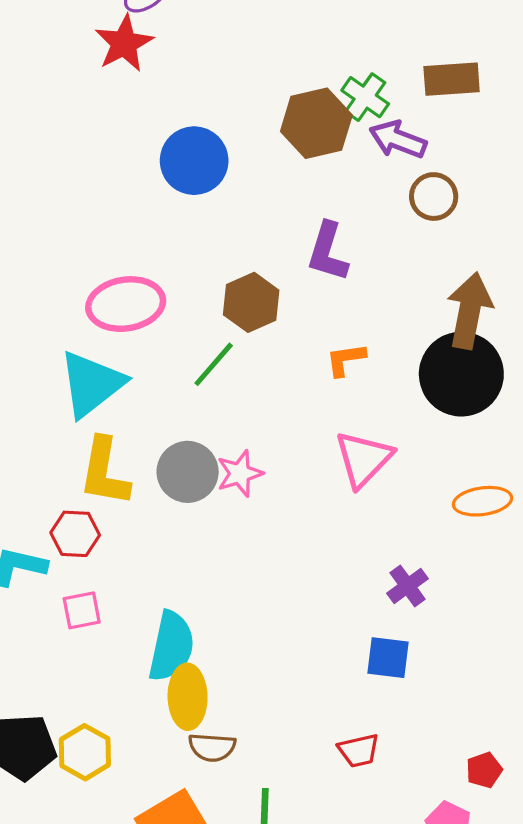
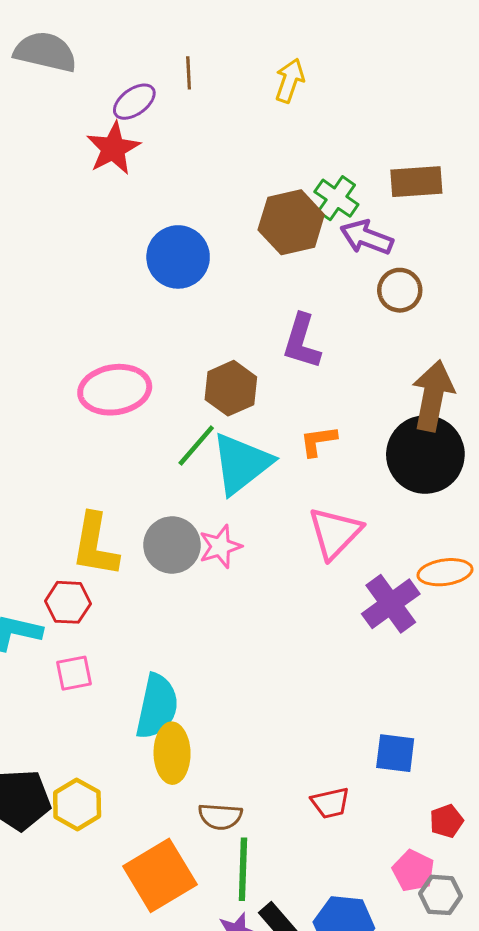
cyan triangle: (91, 384) -> (241, 464), moved
purple cross: (408, 586) -> (391, 604), moved, size x1.5
blue square: (388, 658) -> (395, 753), moved
brown semicircle: (212, 747) -> (220, 816), moved

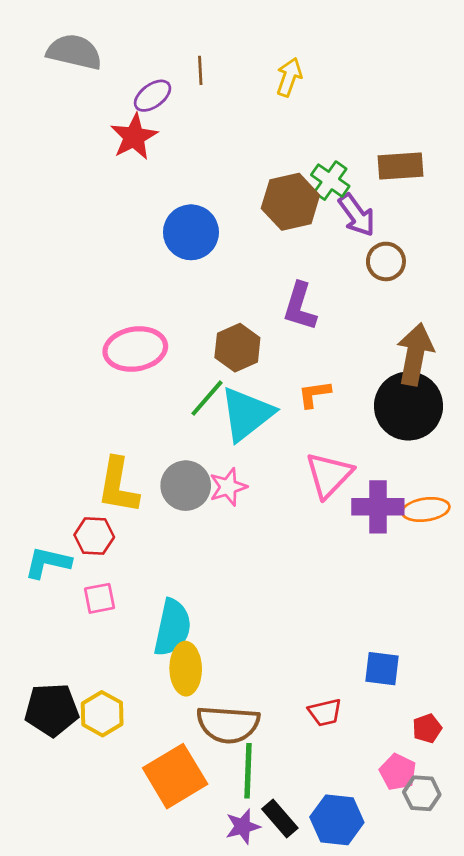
purple arrow: (367, 237) -> (357, 215), turned -147
purple cross: (391, 604) -> (378, 507), moved, turned 36
brown semicircle: (220, 816) -> (228, 724), size x1.6

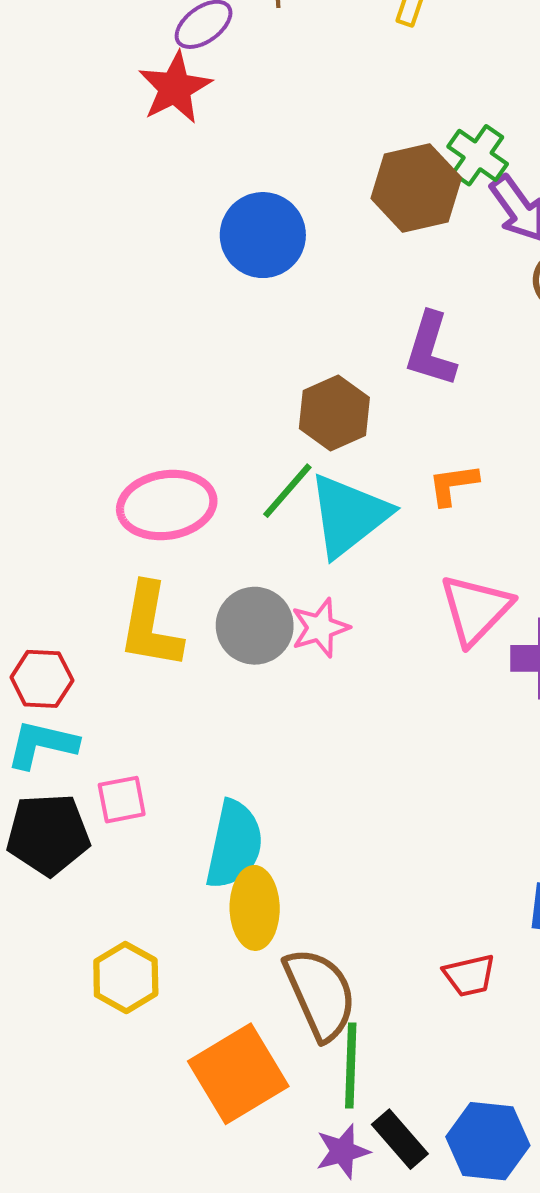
pink ellipse: (135, 349) -> (167, 505), moved
red hexagon: (94, 536) -> (42, 679), moved
black pentagon: (52, 710) -> (48, 834), moved
brown semicircle: (228, 724) -> (320, 994), turned -118

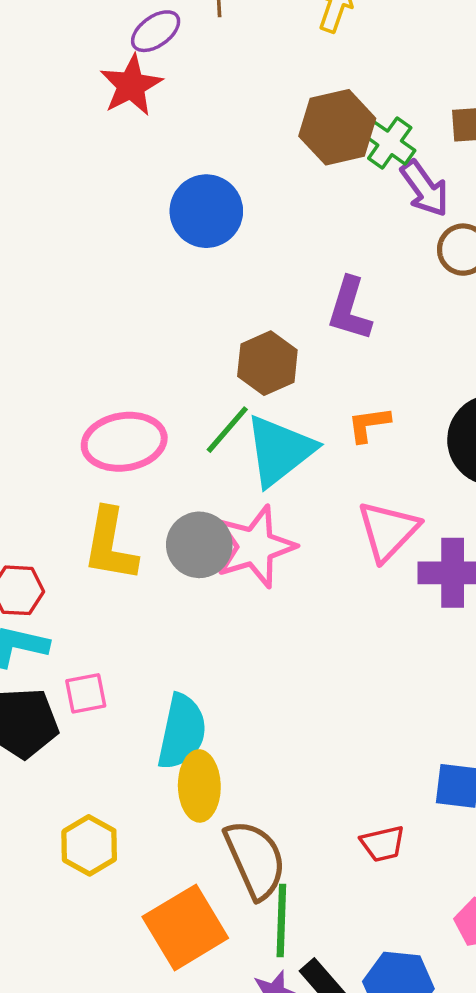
brown hexagon: (416, 188) -> (337, 127), moved
pink star: (320, 628) -> (255, 547), size x1.6

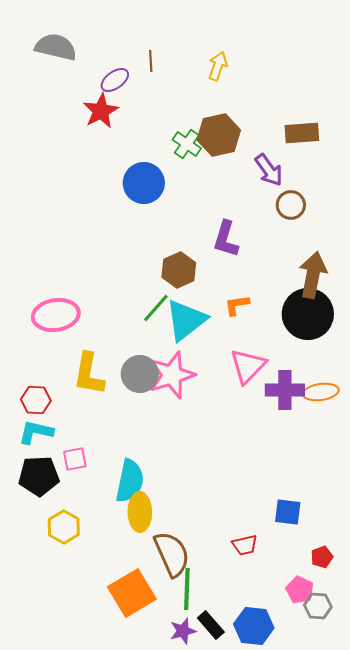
green cross: (390, 143) -> (187, 144), moved
pink ellipse: (124, 442) -> (56, 315), moved
yellow hexagon: (89, 845) -> (64, 527), moved

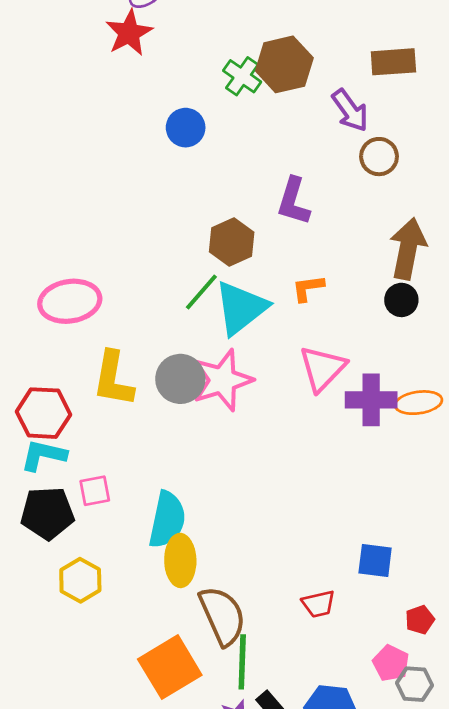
blue circle: (144, 183) -> (186, 128), size x0.7
black circle: (308, 314) -> (401, 300), size x0.5
red hexagon: (36, 400) -> (43, 413), size x1.4

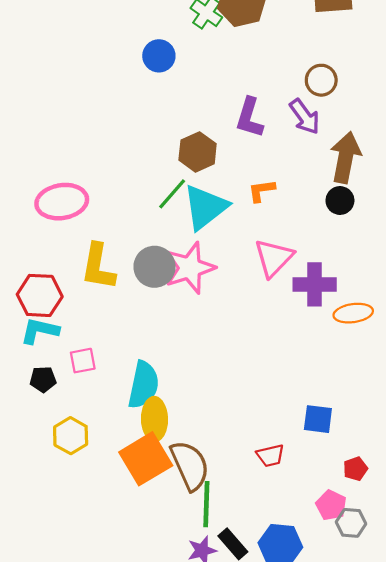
purple arrow: (350, 110) -> (305, 117), moved
orange ellipse: (418, 403) -> (353, 313), moved
black pentagon: (47, 513) -> (43, 379), size x0.6
orange square: (170, 667) -> (146, 459), moved

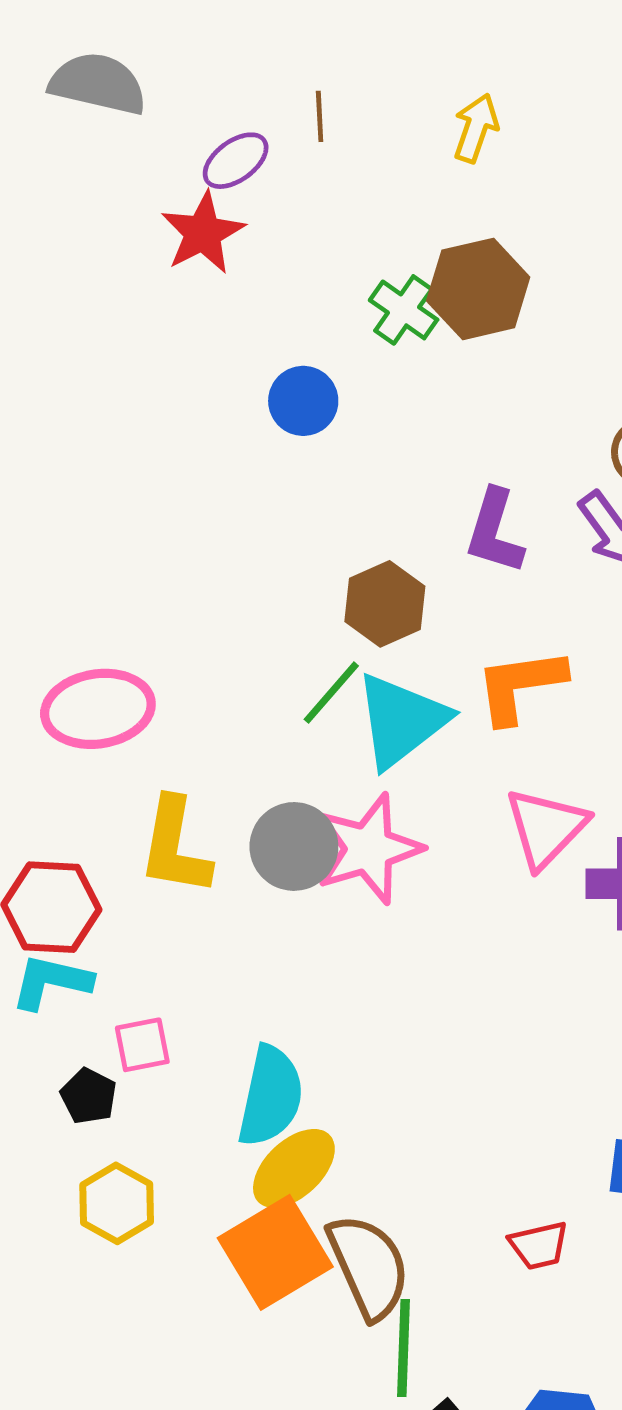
orange L-shape: (262, 191) -> (520, 686), size x1.6
black pentagon: (43, 379) -> (89, 1096), moved, turned 30
yellow ellipse: (154, 419) -> (294, 1168), turned 48

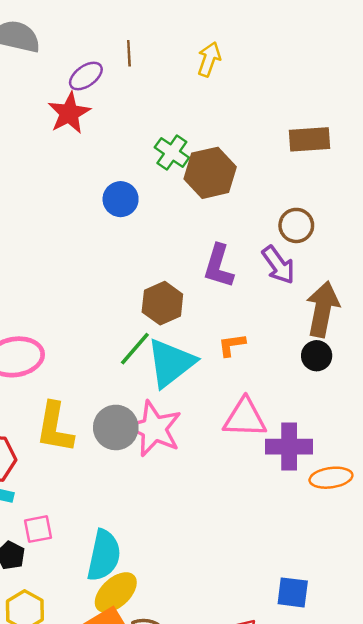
brown hexagon: (478, 289) -> (210, 173), moved
orange L-shape: (520, 686) -> (232, 345), size x0.6
pink triangle: (546, 828) -> (245, 418), turned 48
pink star: (369, 849) -> (154, 429), turned -30

